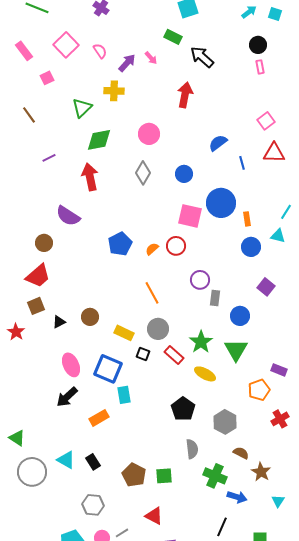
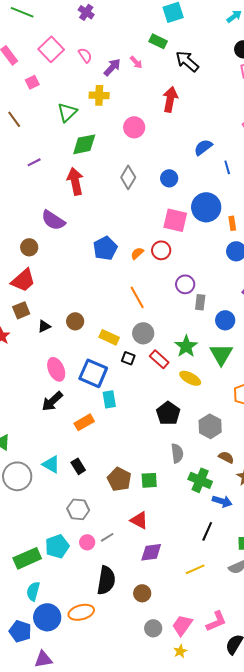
pink circle: (149, 134) -> (134, 127), moved

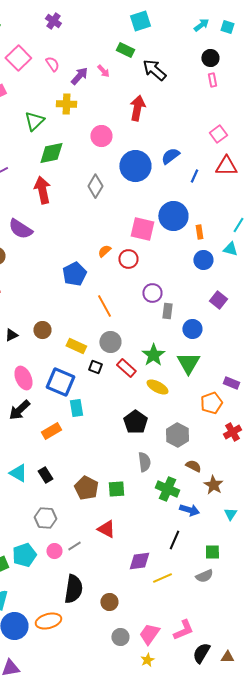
blue line: (227, 167) -> (194, 176), turned 40
blue circle: (169, 178) -> (135, 166), moved, size x1.8
blue pentagon: (105, 248) -> (74, 274), moved
orange semicircle: (137, 253) -> (104, 251), moved
purple diamond: (151, 552) -> (139, 561), moved

